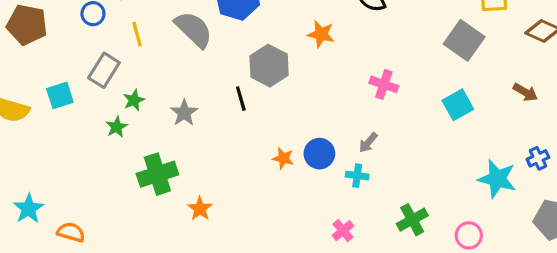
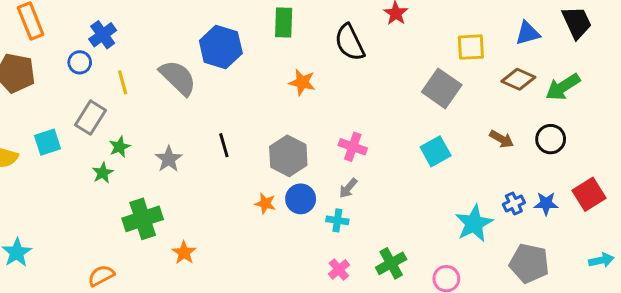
gray hexagon: (269, 66) -> (288, 156), moved
pink cross: (384, 84) -> (353, 147), moved
cyan star: (497, 179) -> (474, 223), turned 30
pink cross: (343, 231) -> (339, 269), moved
orange semicircle: (71, 232) -> (101, 276), moved, turned -44

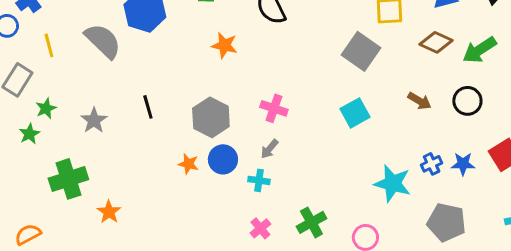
cyan star: (474, 223) -> (392, 183), turned -30

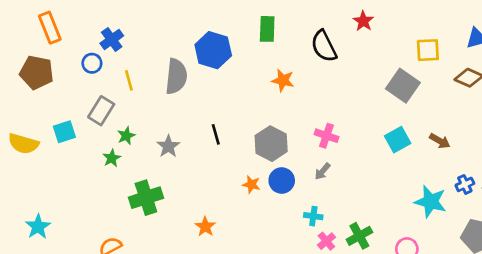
gray semicircle: (103, 41) -> (176, 76), turned 52
brown arrow: (419, 101) -> (440, 141), moved
cyan cross: (259, 180) -> (313, 216), moved
orange star: (109, 212) -> (205, 227), moved
pink cross: (260, 228) -> (326, 241), moved

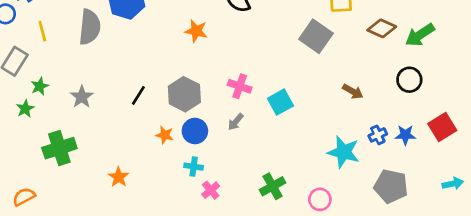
black line: (216, 134) -> (138, 95), moved, turned 48
cyan square: (398, 140) -> (280, 102), moved
cyan cross: (313, 216) -> (194, 167), moved
pink cross: (326, 241) -> (211, 190), moved

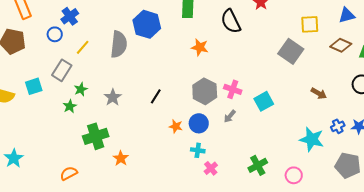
yellow line: (42, 31) -> (83, 47), turned 56
gray hexagon: (184, 94) -> (205, 91), moved
orange star: (119, 177) -> (121, 158), moved

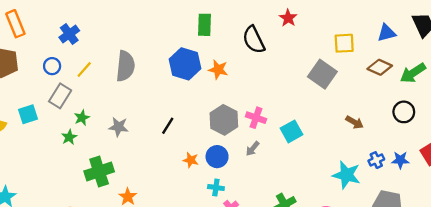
blue hexagon: (147, 24) -> (185, 64), moved
blue circle: (55, 34) -> (52, 66), moved
gray star: (113, 97) -> (119, 127), turned -30

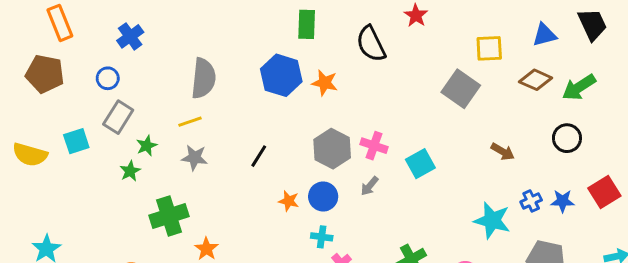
yellow line: (84, 70) -> (190, 122), moved, turned 30

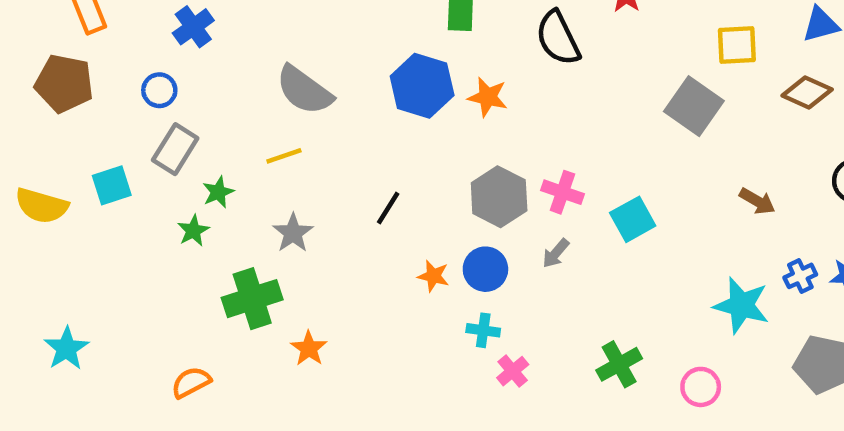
gray semicircle: (203, 78) -> (304, 90), turned 120
gray star: (194, 158) -> (293, 233), moved, turned 30

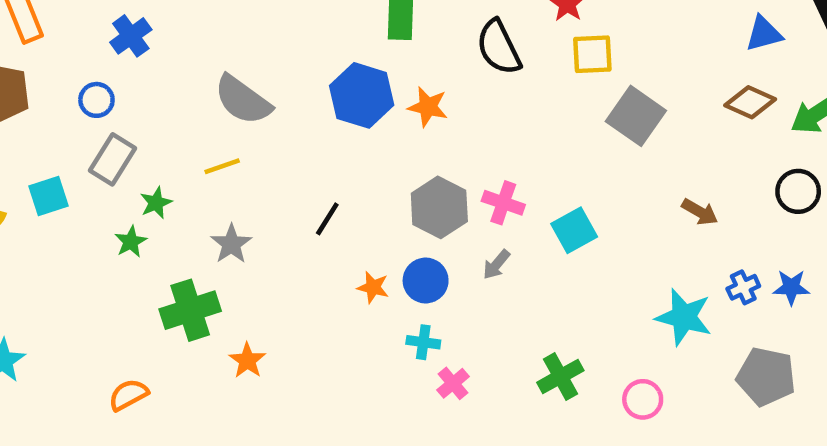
yellow square: (737, 45) -> (592, 54), moved

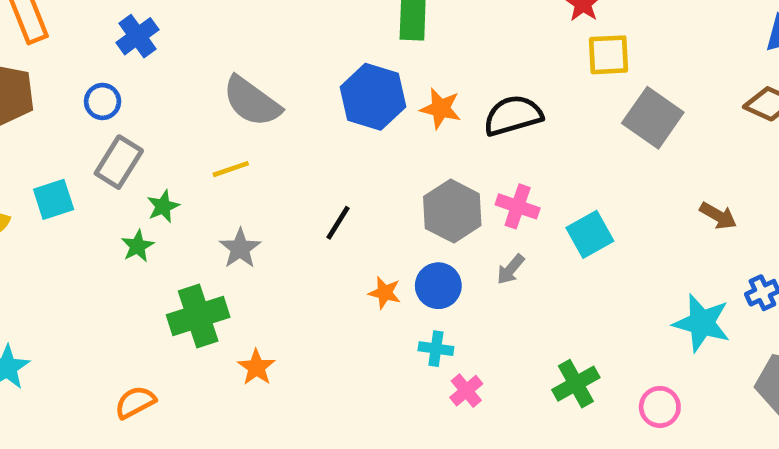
black semicircle: (499, 47) -> (513, 115), moved, turned 100

